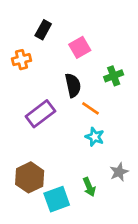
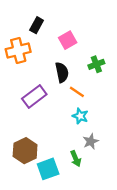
orange cross: (21, 60) -> (18, 50), size x1.5
gray star: (119, 172) -> (91, 141), moved

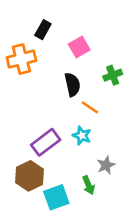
purple rectangle: (34, 96) -> (46, 142), moved
cyan star: (80, 116) -> (82, 136), moved

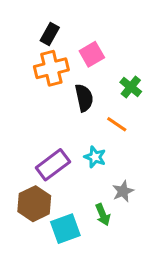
orange cross: (21, 59) -> (51, 68), moved
green cross: (113, 75) -> (131, 87), turned -30
orange line: (90, 107) -> (117, 124), moved

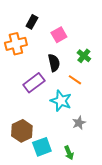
orange cross: (51, 68) -> (16, 44), moved
cyan star: (95, 157) -> (61, 101), size x1.5
purple rectangle: (53, 165) -> (34, 83), moved
green arrow: (103, 215) -> (69, 153), moved

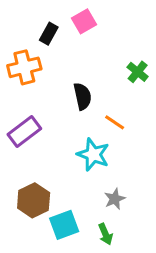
pink square: (59, 35) -> (84, 21), moved
green cross: (84, 56) -> (138, 72), moved
purple rectangle: (34, 83) -> (24, 132), moved
gray star: (79, 123) -> (115, 199), moved

